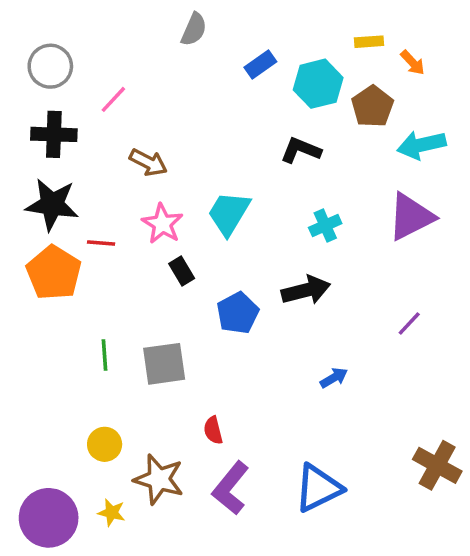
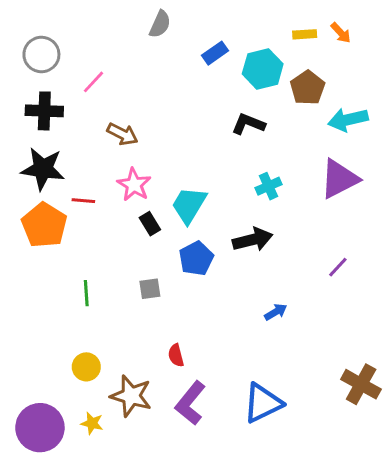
orange arrow: (413, 63) -> (341, 33), moved
cyan trapezoid: (229, 213) -> (189, 205), moved
gray square: (164, 364) -> (150, 289), moved, size x0.6

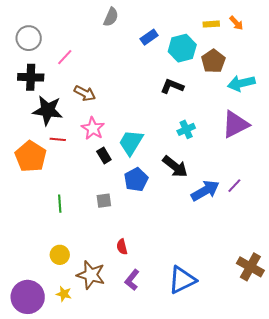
black star: (43, 169) -> (48, 110), moved
black arrow: (253, 240) -> (175, 167), turned 52
blue arrow: (276, 312) -> (205, 191), moved, size x1.8
purple L-shape: (190, 403) -> (132, 280), size x0.7

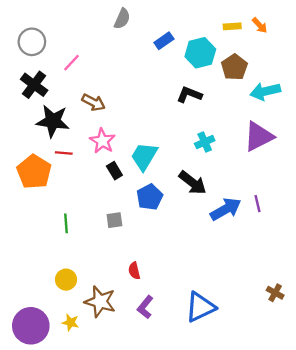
black cross: (31, 77) -> (34, 85), turned 35
purple line: (234, 186) -> (258, 204), turned -56
brown cross: (250, 267) -> (275, 293), size x0.6

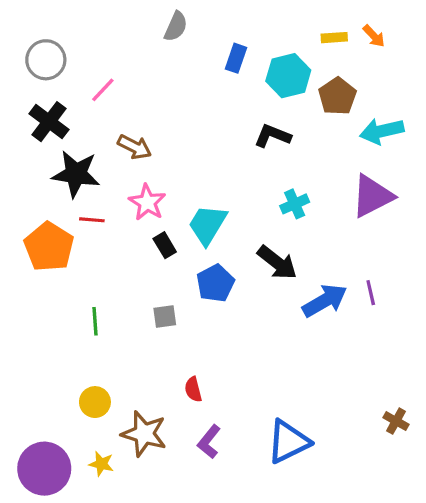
blue rectangle: (164, 41) -> (236, 58), turned -36

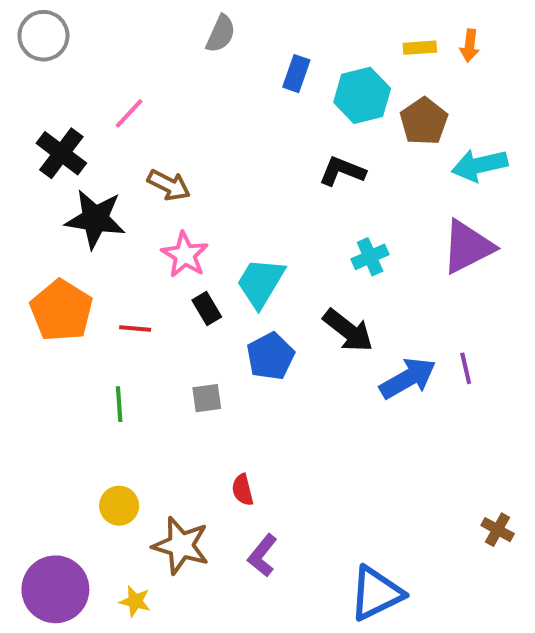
orange arrow: (374, 36) -> (470, 46), turned 50
gray circle: (46, 60) -> (43, 36), moved
red line: (92, 220) -> (135, 328), moved
blue triangle: (288, 442) -> (376, 593), moved
yellow star: (101, 464) -> (135, 601), moved

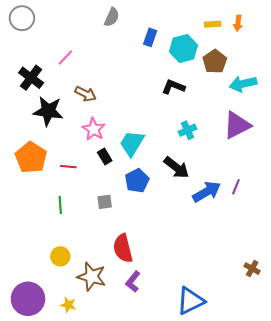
purple line: (466, 368) -> (236, 187), turned 35
red semicircle: (243, 490) -> (123, 248), size x1.8

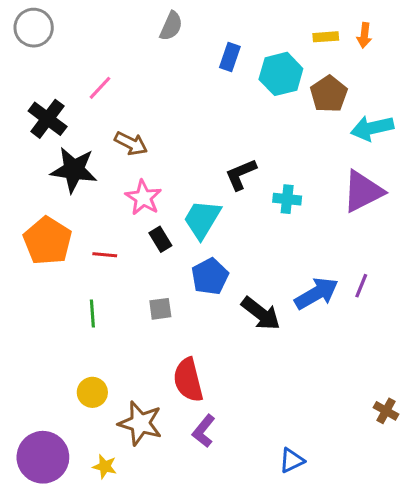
black L-shape: (173, 87) -> (241, 174), moved, turned -45
cyan cross: (187, 130) -> (287, 199), turned 30
black arrow: (176, 168) -> (261, 314), moved
blue triangle: (191, 301) -> (292, 460), size x0.6

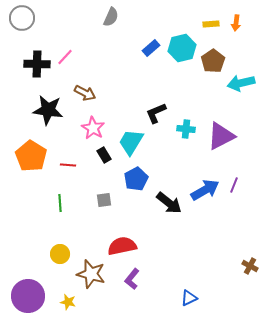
blue rectangle: (230, 57) -> (151, 48), moved, turned 30
black cross: (48, 119) -> (37, 64), moved, turned -35
purple triangle: (363, 191) -> (221, 136), moved
red semicircle: (188, 380) -> (122, 246), turned 92

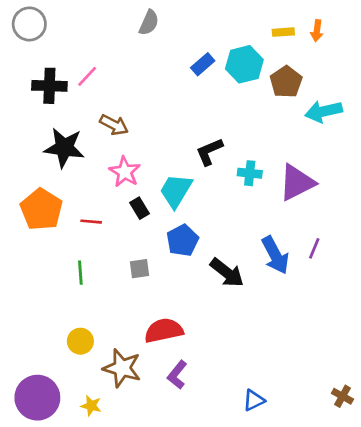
blue arrow: (205, 190) -> (275, 255), turned 92
brown cross: (250, 266) -> (342, 396), moved

